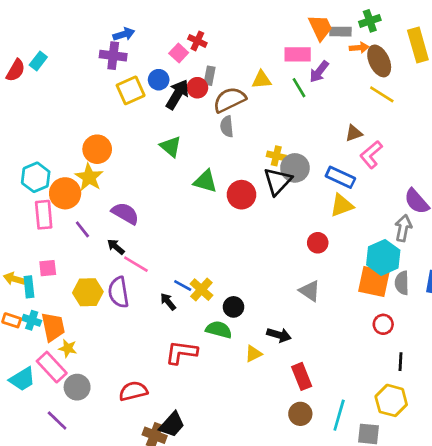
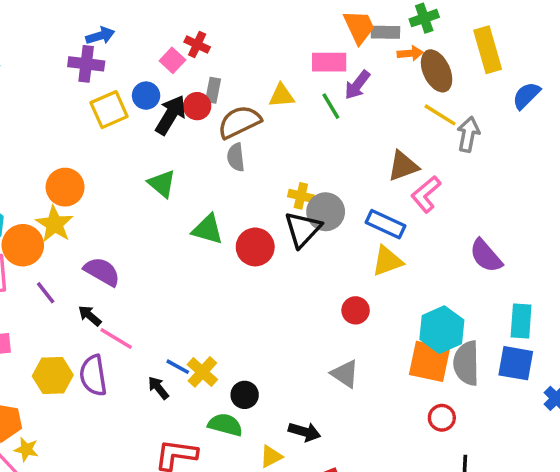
brown triangle: (354, 133) -> (403, 166), size x1.4
gray arrow: (403, 228) -> (468, 134), moved
gray semicircle: (402, 283) -> (466, 363), size x1.4

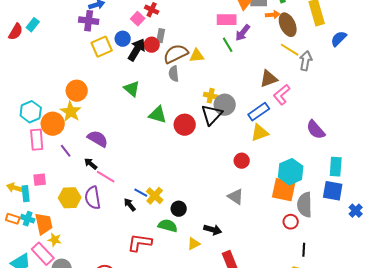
yellow triangle: (282, 96) -> (197, 56), moved
blue rectangle: (385, 224) -> (259, 112), turned -60
gray semicircle: (466, 363) -> (305, 205), moved

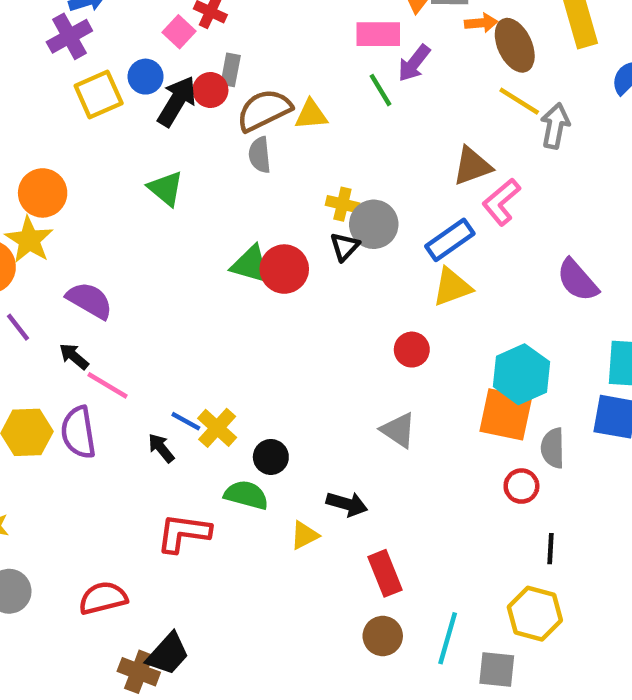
purple cross: (89, 21) -> (69, 36), turned -36
green triangle: (158, 115) -> (251, 265), moved
black triangle: (212, 115) -> (345, 247), size x0.6
gray semicircle: (305, 205) -> (553, 448), size x0.7

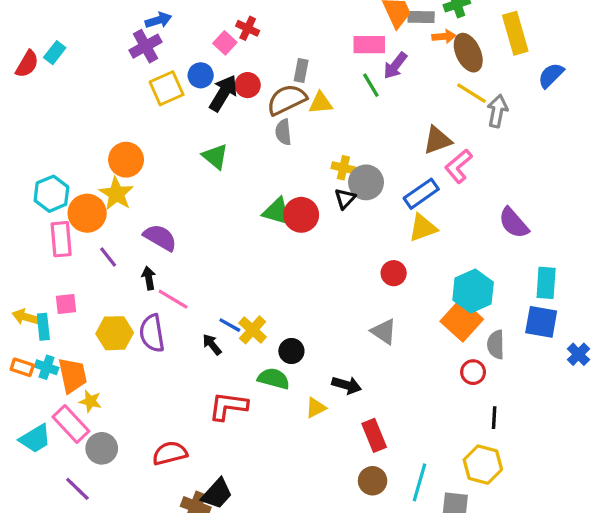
gray rectangle: (231, 70) -> (301, 70), moved
black arrow: (74, 356) -> (149, 278), turned 40
orange square: (506, 414) -> (462, 320), turned 30

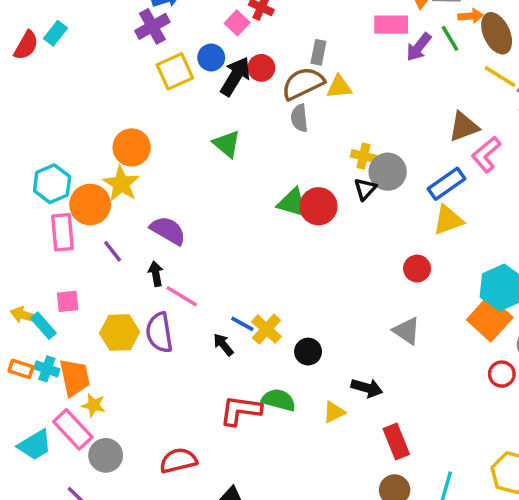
green line: (371, 85) -> (450, 38), moved
cyan rectangle: (43, 327) -> (43, 326), turned -35
green semicircle: (274, 379) -> (279, 400), moved

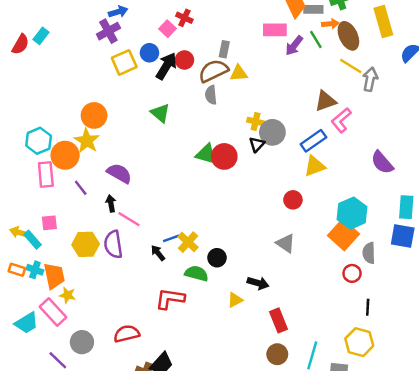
blue line: (242, 324) -> (171, 238), turned -49
green semicircle: (279, 400) -> (196, 273), moved
gray circle: (106, 455) -> (82, 342), moved

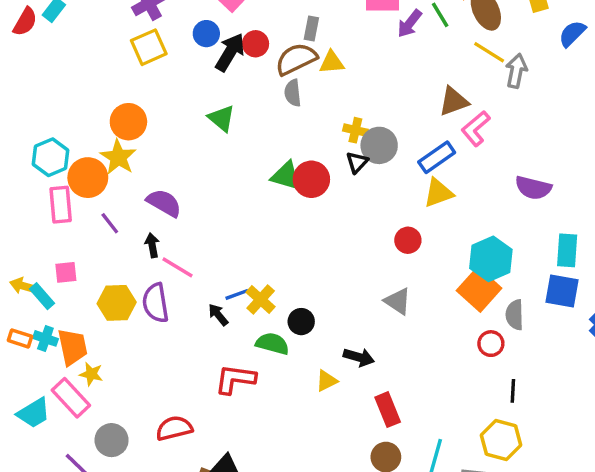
yellow square: (124, 62) -> (149, 47), moved
purple semicircle: (382, 162) -> (533, 188), turned -35

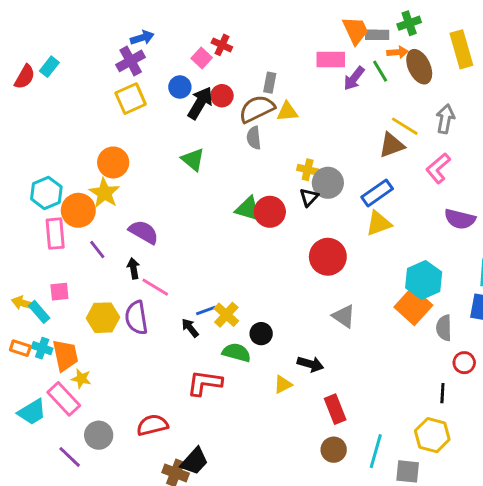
yellow line: (489, 52) -> (405, 126), moved
pink L-shape: (476, 128) -> (438, 168), moved
red circle: (408, 240) -> (328, 257), moved, size x1.6
red circle: (491, 344) -> (464, 363), moved

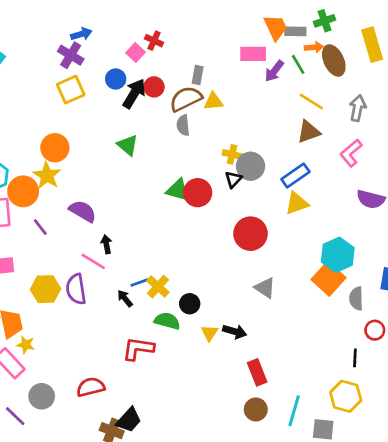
purple cross: (131, 61) -> (71, 55), turned -30
yellow line: (405, 126) -> (311, 101), moved
black arrow: (133, 268) -> (106, 244), moved
yellow triangle: (283, 384) -> (210, 333), moved, turned -30

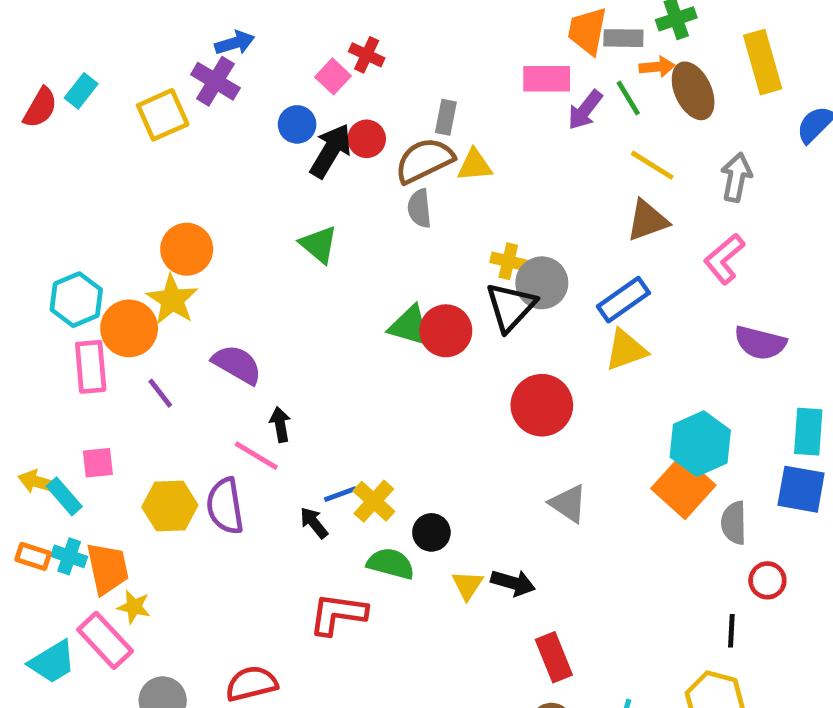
orange trapezoid: (276, 27) -> (587, 31), turned -144
yellow square: (71, 90) -> (163, 115), moved
black triangle: (233, 179) -> (511, 307), size x1.6

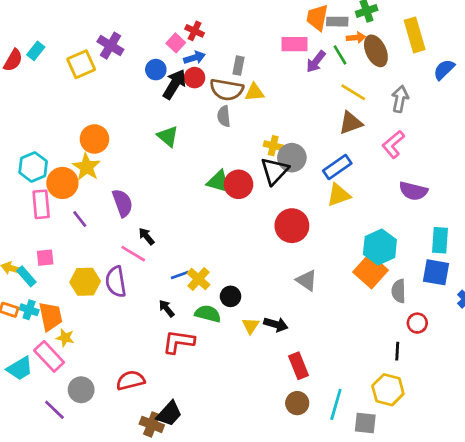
blue arrow: (235, 43) -> (195, 58), moved
brown semicircle: (424, 160) -> (227, 90), turned -144
purple semicircle: (237, 364) -> (122, 203), turned 40
black arrow: (280, 424) -> (146, 236), turned -30
black arrow: (314, 523) -> (166, 308), moved

